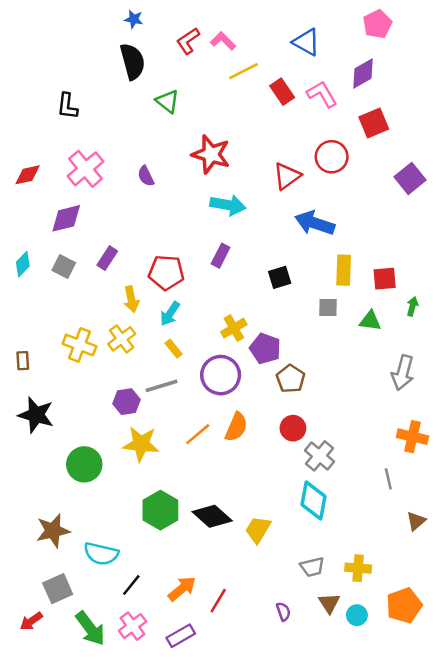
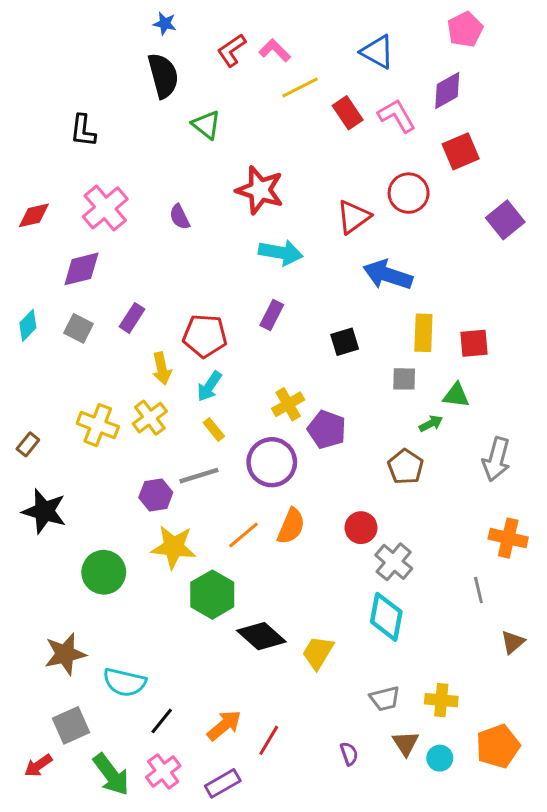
green arrow: (412, 306) -> (431, 424), moved, turned 48
brown rectangle: (23, 361) -> (28, 444), turned 42
brown pentagon: (291, 379) -> (406, 467), moved
green hexagon: (160, 510) -> (212, 595), moved

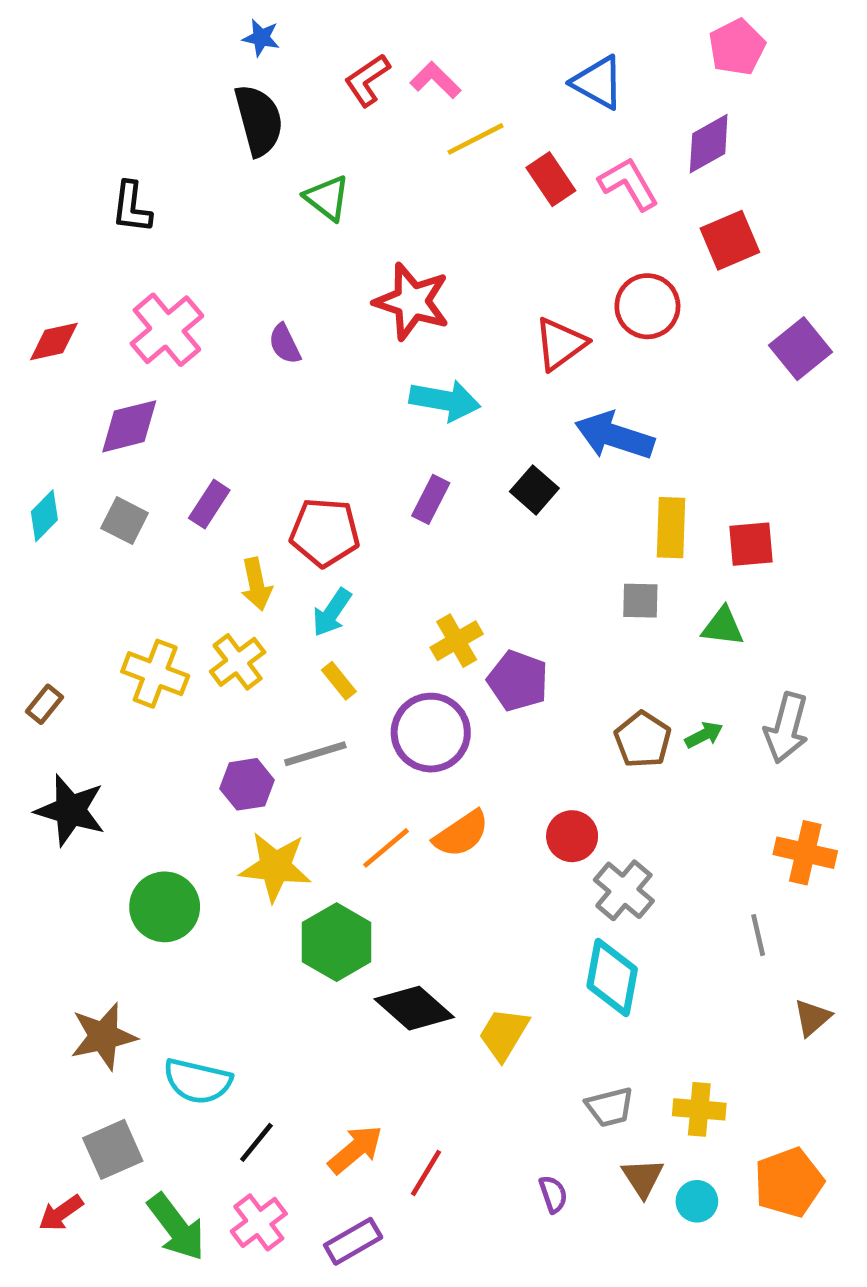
black square: (345, 342) -> (534, 490), moved, turned -32
green arrow: (431, 424) -> (704, 735), moved
orange semicircle: (291, 526) -> (461, 834), turned 33

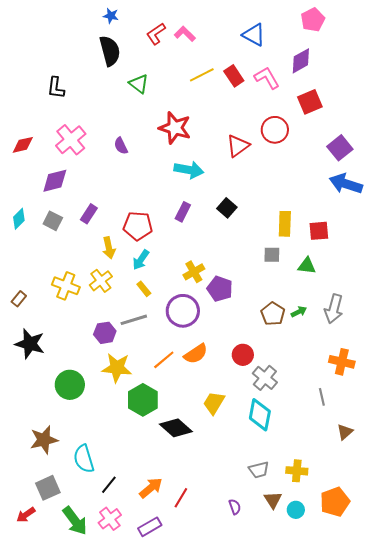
yellow line: (475, 139) -> (202, 75), moved
blue arrow: (614, 436) -> (346, 184), moved
yellow trapezoid: (504, 1034) -> (214, 403), moved
cyan semicircle: (198, 1081) -> (84, 459), turned 60

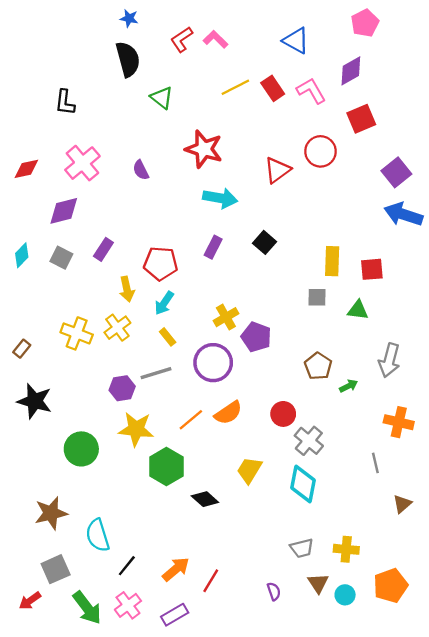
green arrow: (299, 312) -> (349, 386), moved
black diamond: (176, 428) -> (205, 499), size x0.7

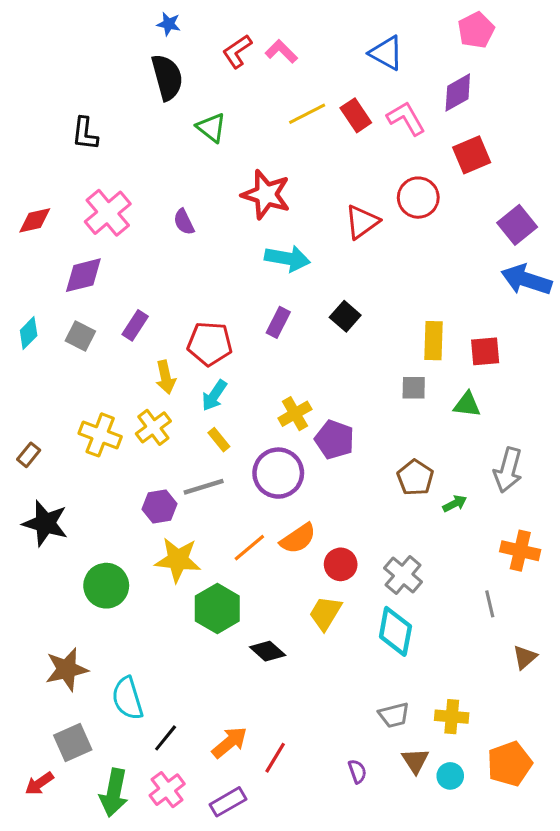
red circle: (283, 414) -> (341, 564), moved
green arrow: (87, 608) -> (114, 793), turned 48

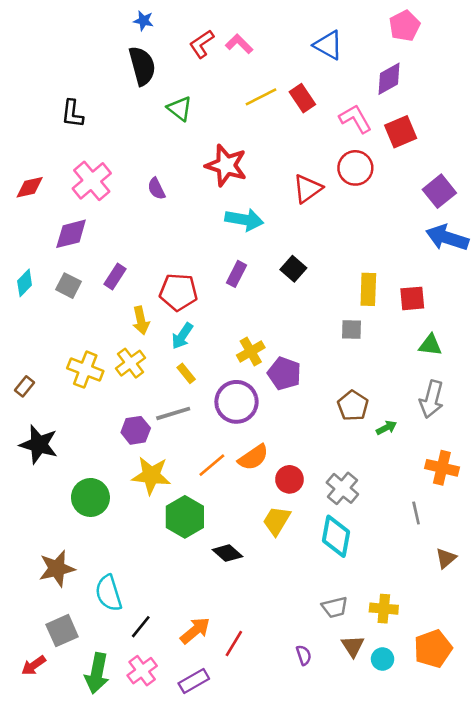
pink L-shape: (406, 118) -> (355, 119), moved
green triangle: (467, 405) -> (430, 345), moved

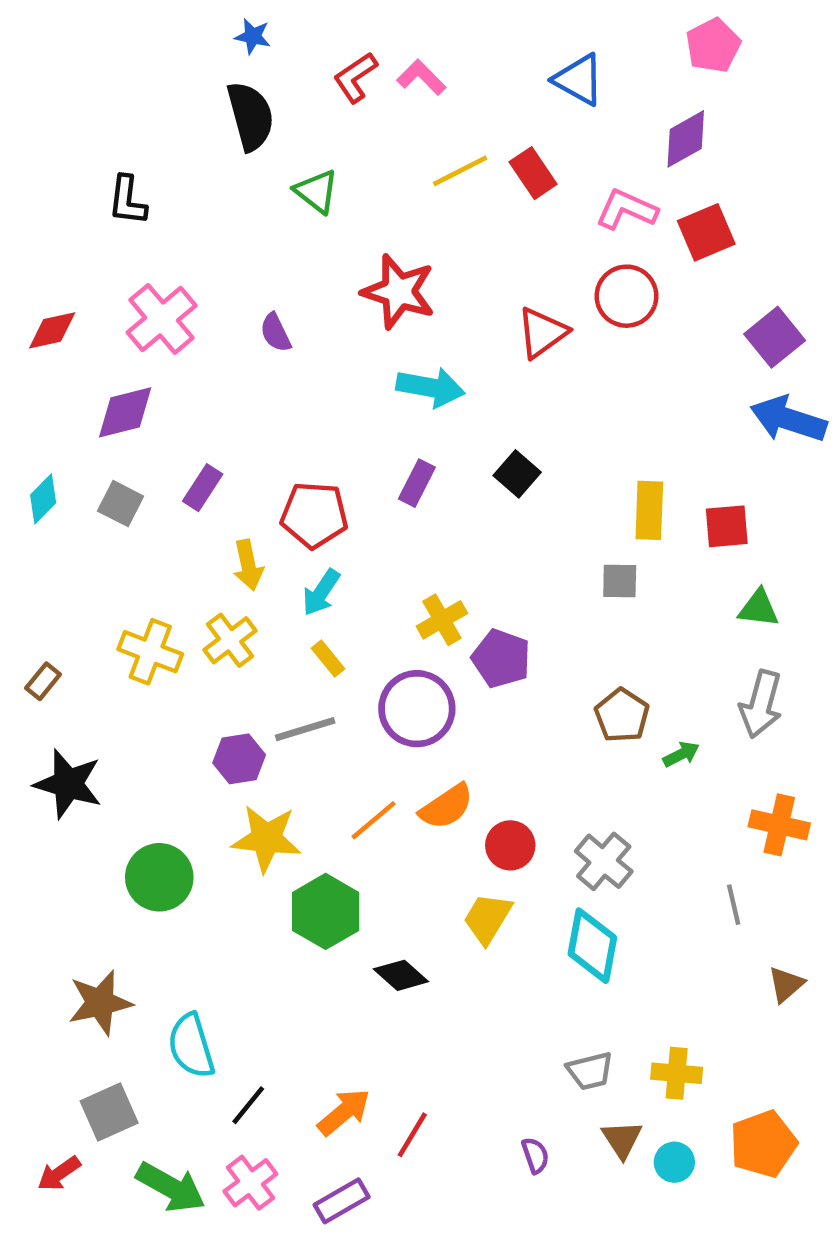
pink L-shape: (355, 119) -> (627, 210), turned -36
green arrow: (97, 673) -> (171, 1187), turned -72

